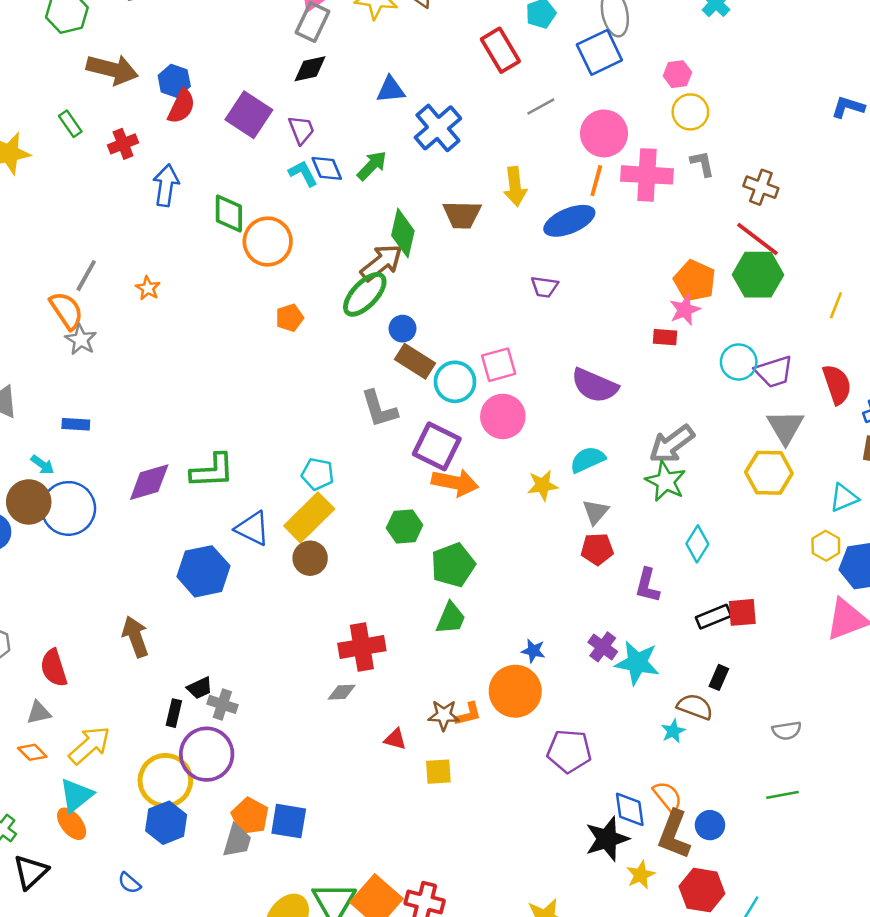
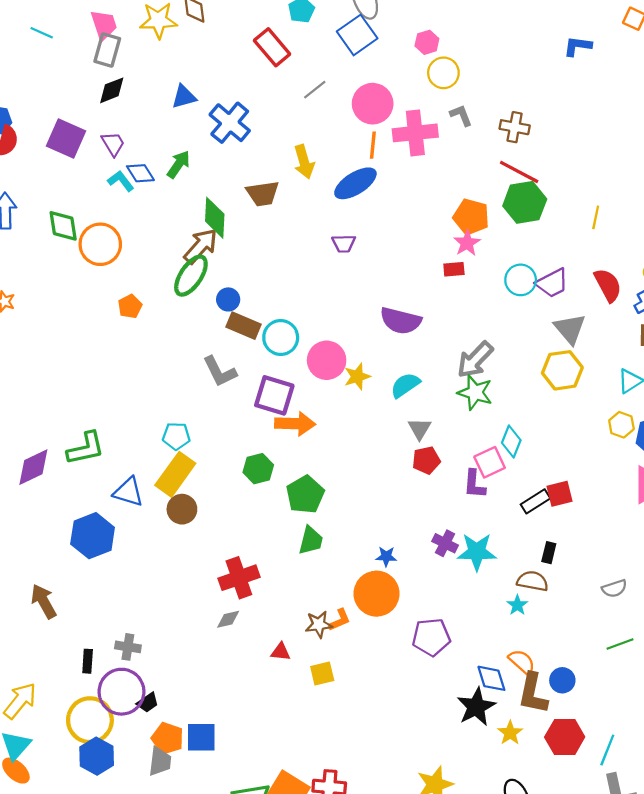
pink square: (499, 365) -> (490, 462), moved
yellow star: (543, 485) -> (357, 377), moved
black trapezoid: (200, 688) -> (148, 702), moved

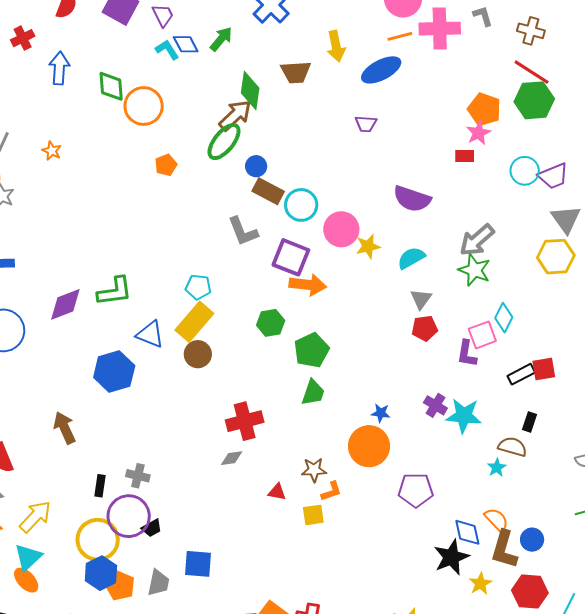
orange line: (373, 145) -> (400, 36), turned 65
orange L-shape: (339, 620) -> (331, 491), moved
orange pentagon: (167, 738) -> (120, 586), moved

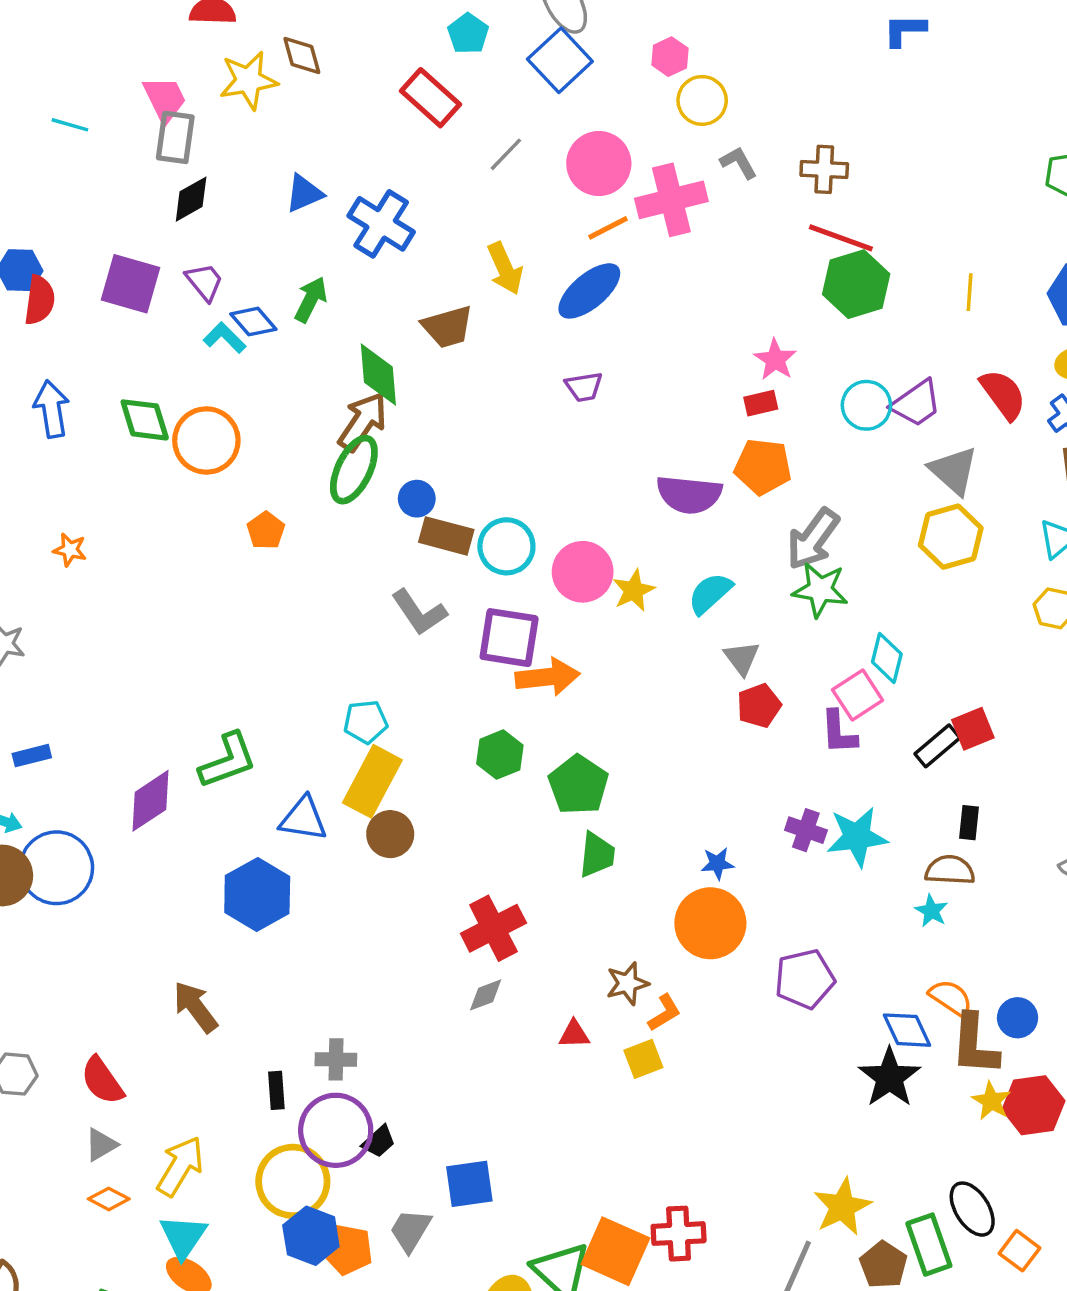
orange pentagon: (484, 109) -> (763, 467), moved
gray trapezoid: (158, 583) -> (410, 1230), turned -148
yellow star: (480, 584) -> (991, 1101), moved

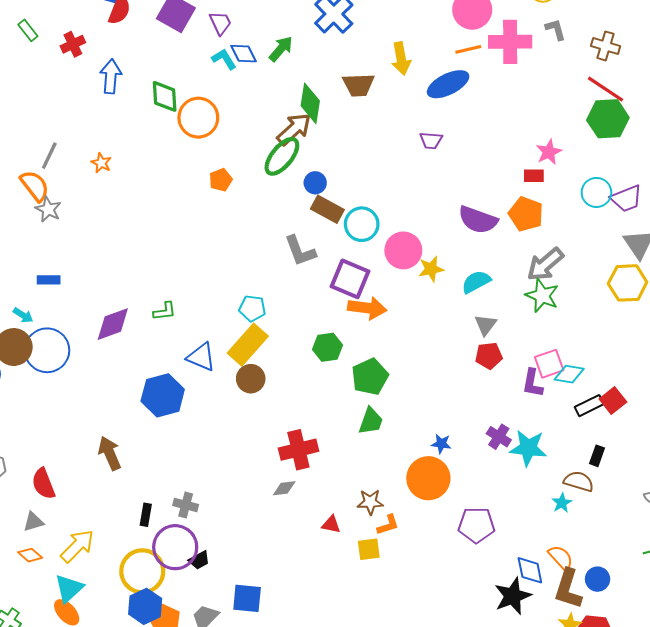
cyan diamond: (887, 658) -> (569, 374), moved, turned 72
red square: (973, 729) -> (613, 400), turned -30
green L-shape: (228, 760) -> (165, 311), size x0.6

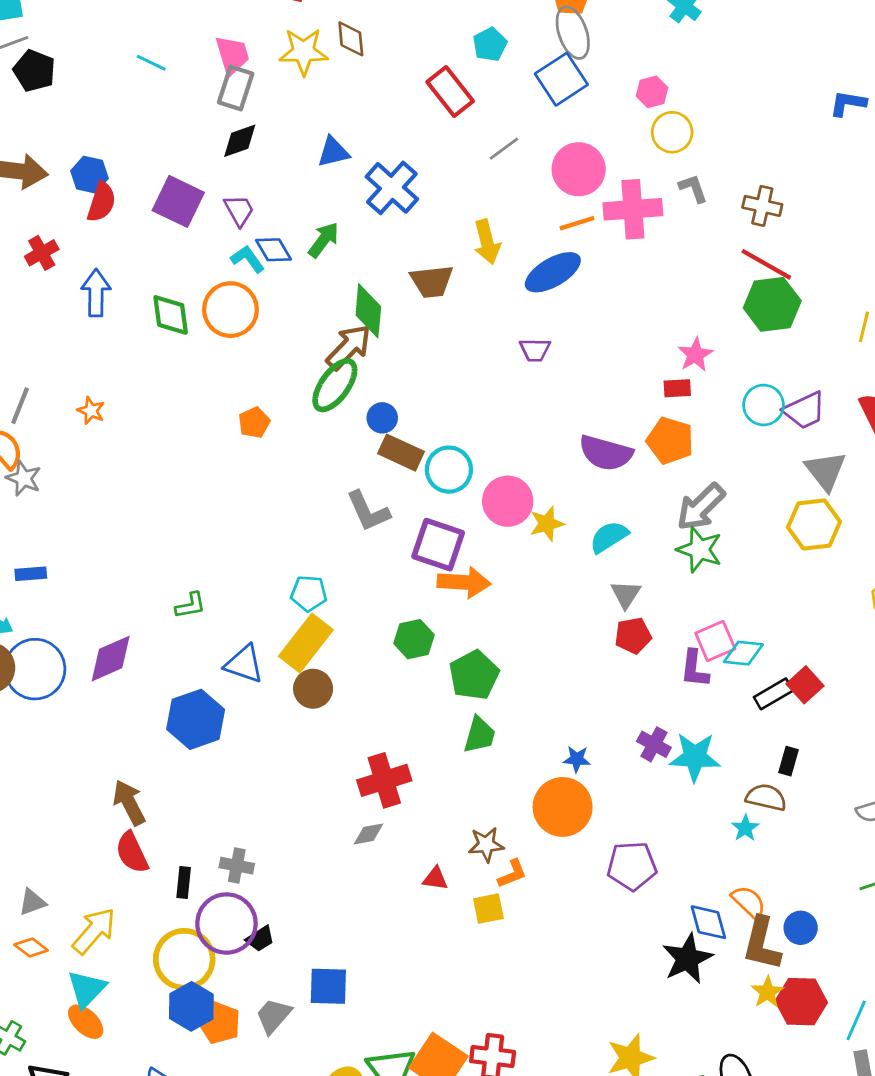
orange circle: (198, 118) -> (230, 310), moved
purple diamond: (113, 324) -> (111, 659), moved
red semicircle: (43, 484) -> (132, 852), moved

